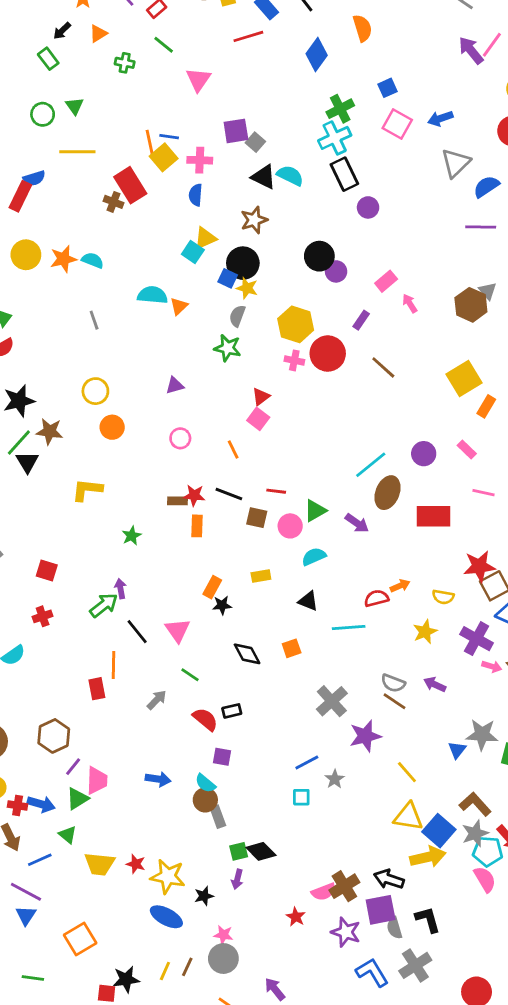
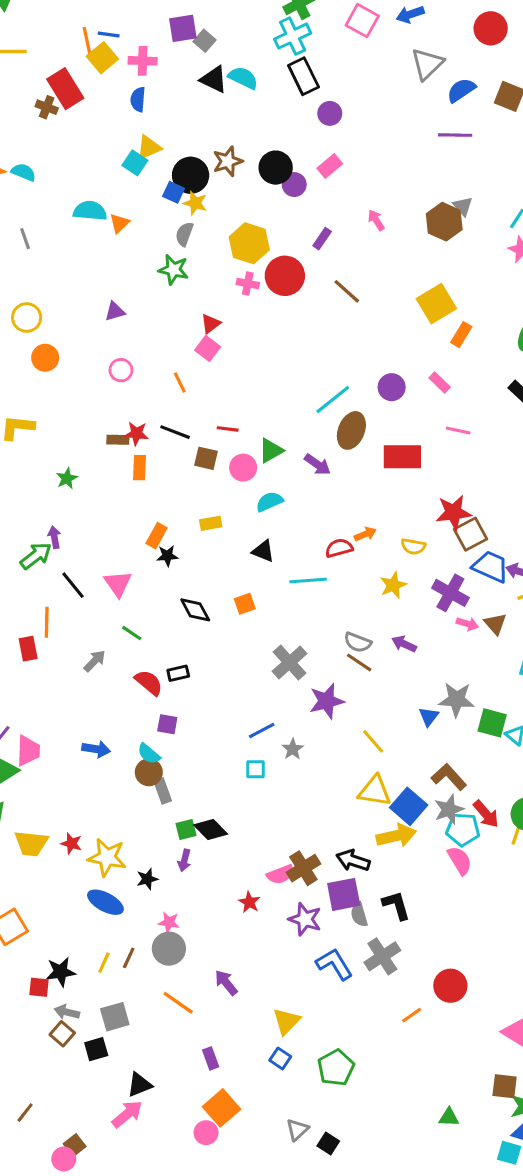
brown star: (254, 220) -> (228, 161), moved
pink rectangle: (386, 281) -> (330, 166), moved

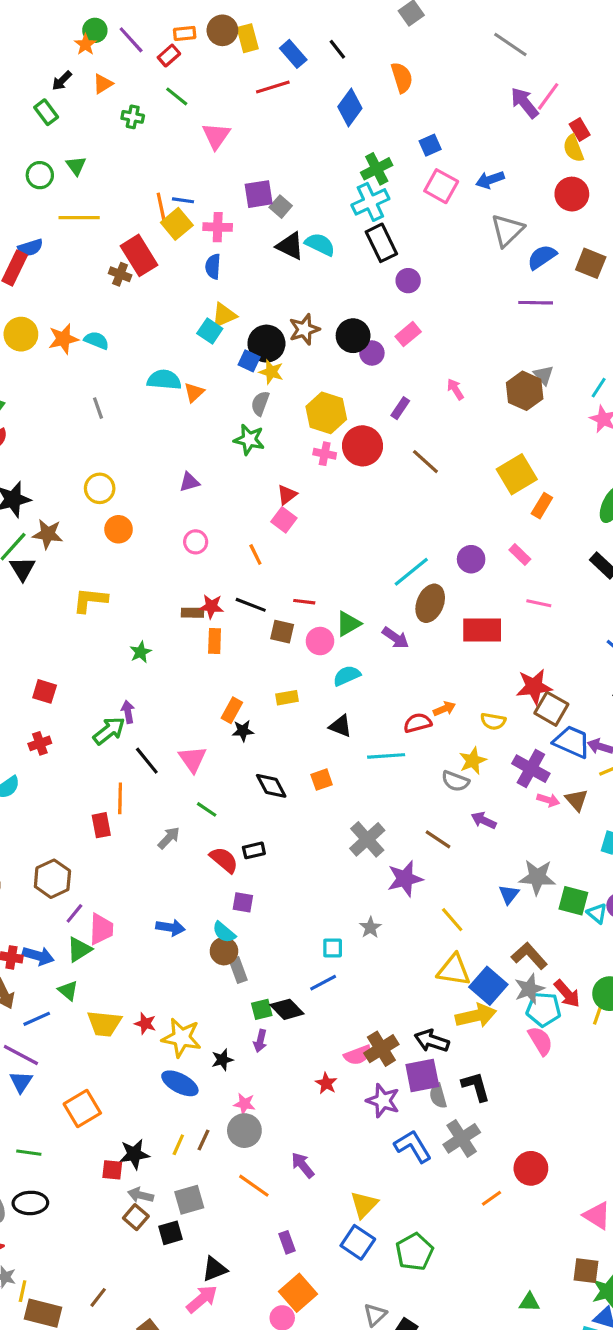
brown square: (471, 534) -> (551, 709), turned -32
gray semicircle: (358, 642) -> (455, 781), moved
blue line: (262, 731) -> (323, 983), moved
blue square: (280, 1058) -> (358, 1242), size x1.5

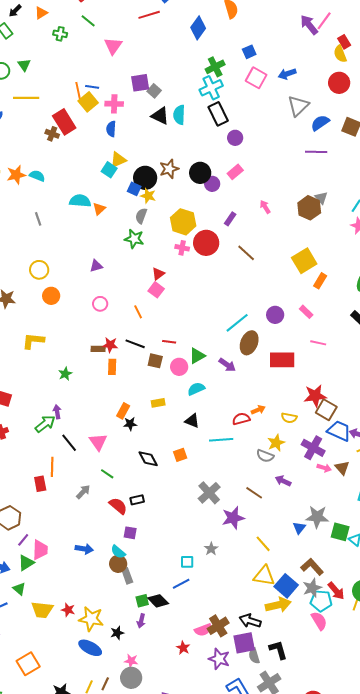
cyan semicircle: (320, 244) -> (179, 115), turned -114

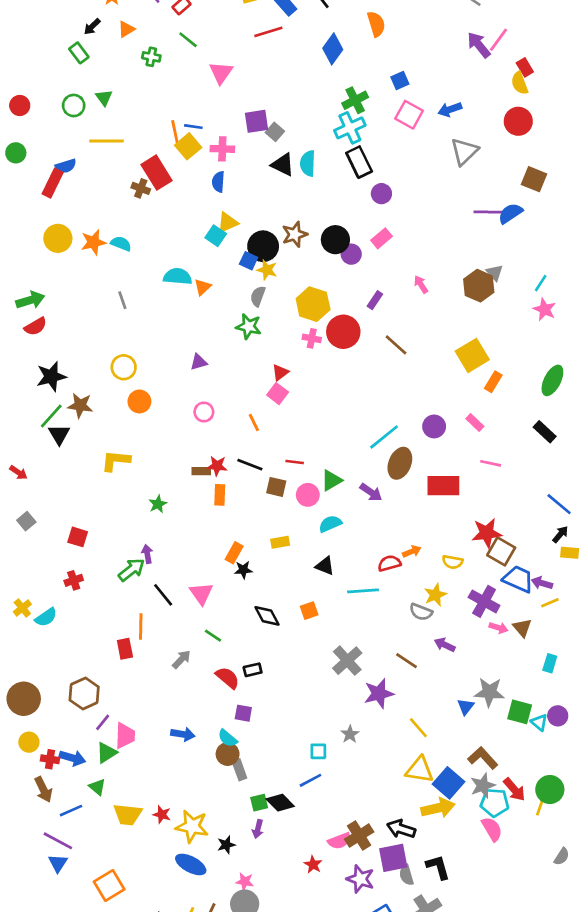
blue semicircle: (320, 123) -> (510, 213), moved

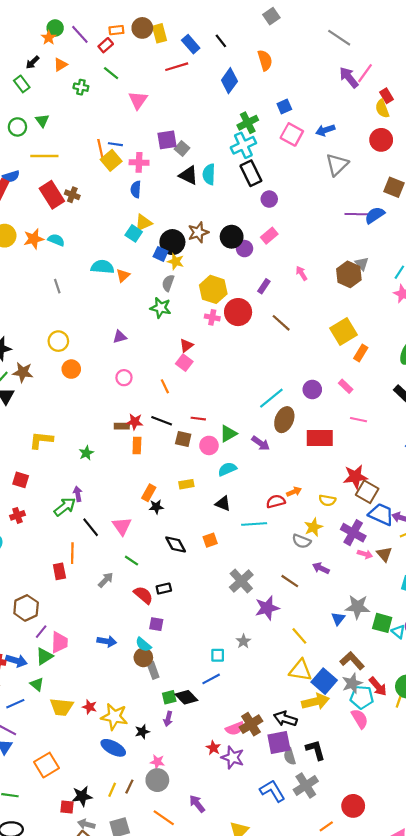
red rectangle: (157, 173) -> (52, 195), moved
yellow L-shape: (116, 461) -> (41, 440), moved
purple star: (360, 879) -> (233, 757), moved

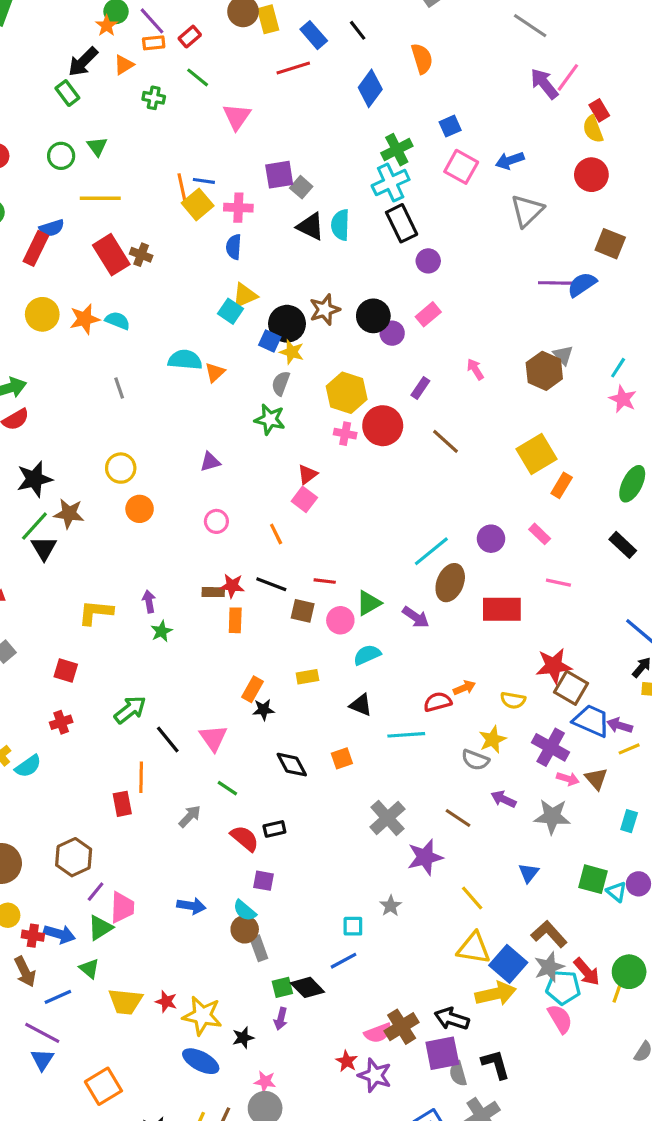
orange rectangle: (116, 30) -> (154, 43), moved
black arrow: (33, 62) -> (83, 62), size x1.5
purple arrow: (78, 494) -> (149, 601), moved
gray star: (357, 607) -> (552, 816), moved

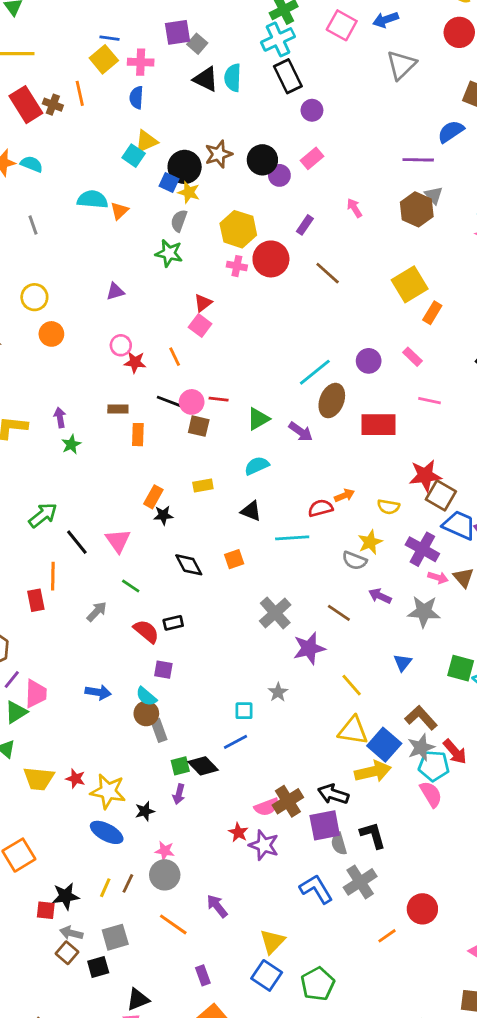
orange line: (182, 187) -> (80, 93), moved
purple line: (555, 283) -> (418, 160), moved
red star: (232, 586) -> (135, 362), moved
pink circle: (340, 620) -> (192, 402), moved

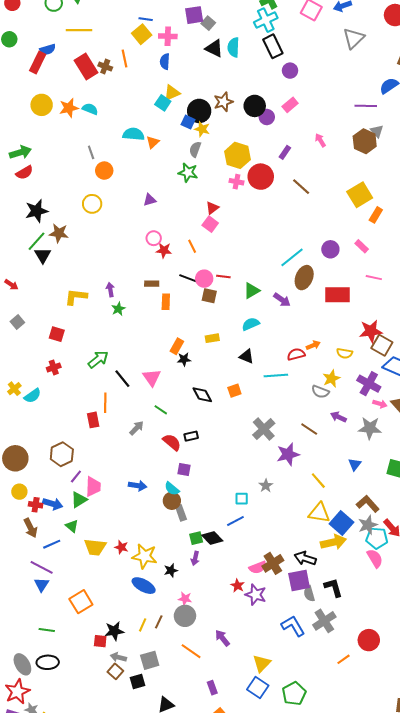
orange circle: (51, 334) -> (104, 171), moved

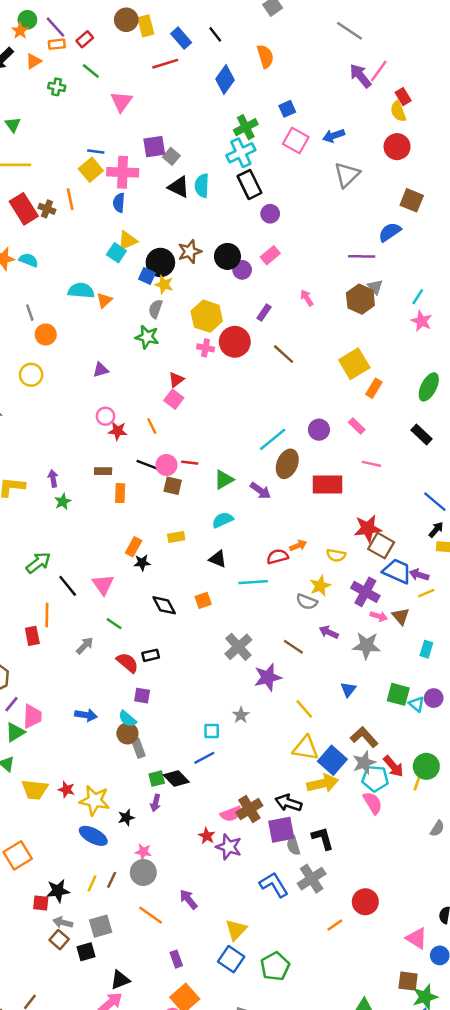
pink cross: (168, 36) -> (123, 172), size x1.4

